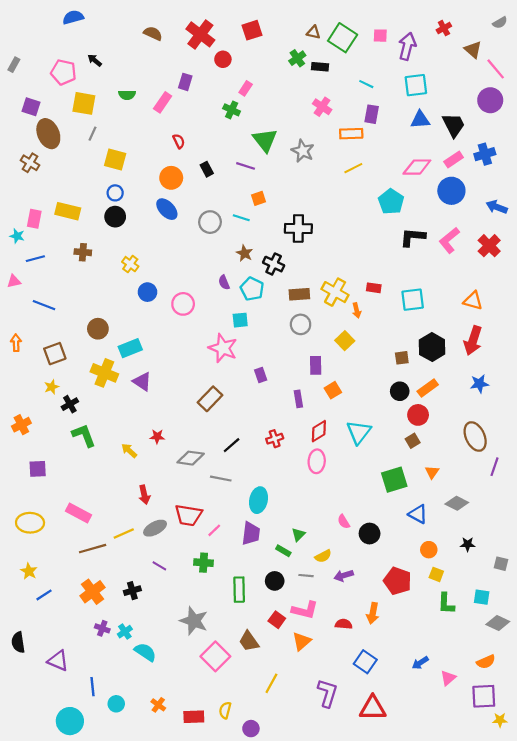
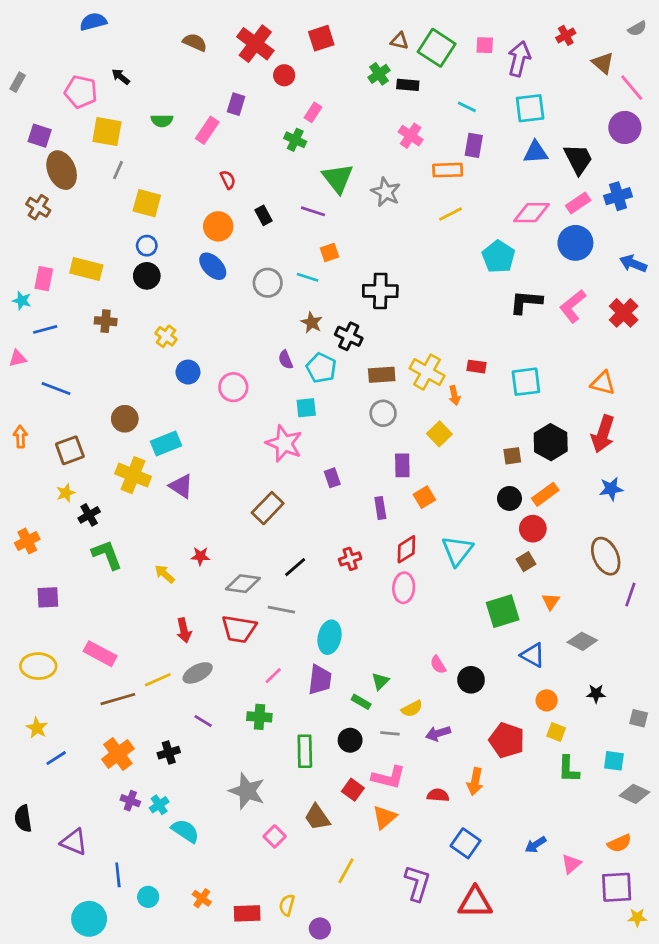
red trapezoid: (188, 515) -> (239, 629), moved
pink square: (215, 656) -> (275, 836), size x0.6

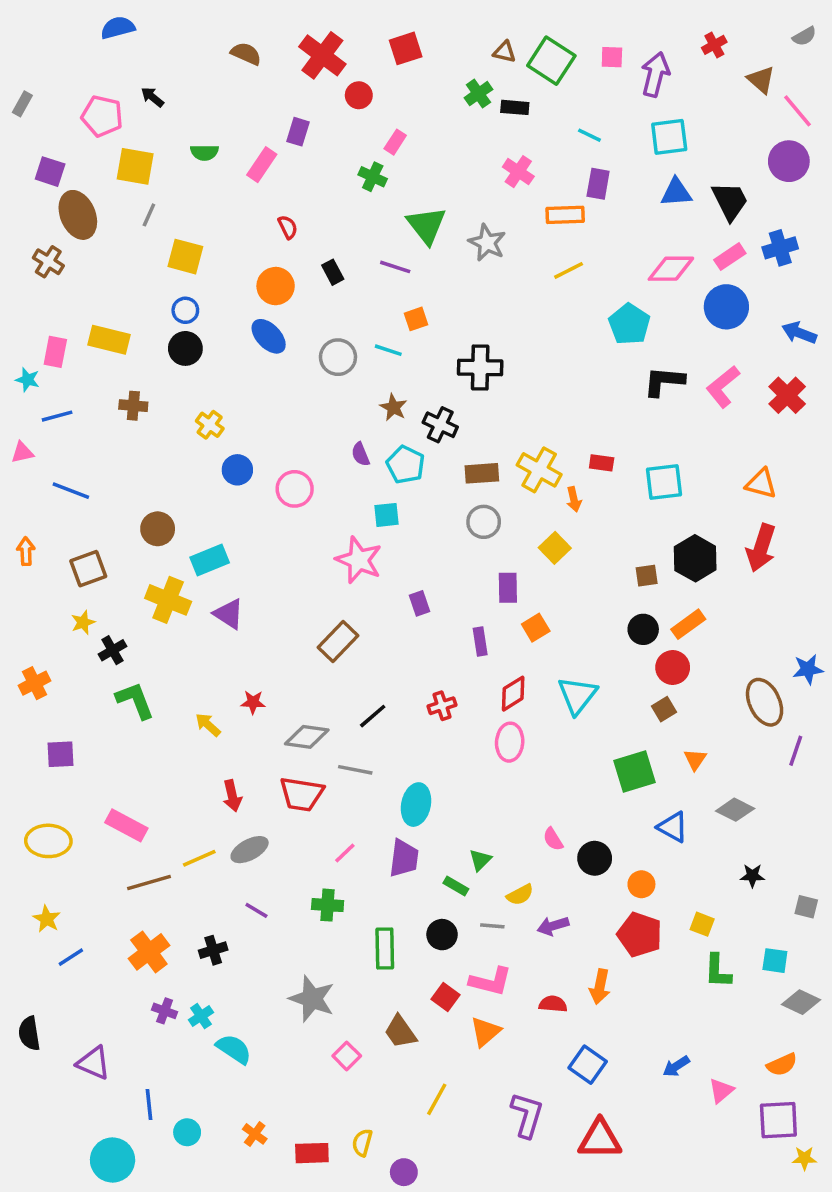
blue star: (611, 489) -> (808, 669), moved
orange circle: (547, 700) -> (641, 884), moved

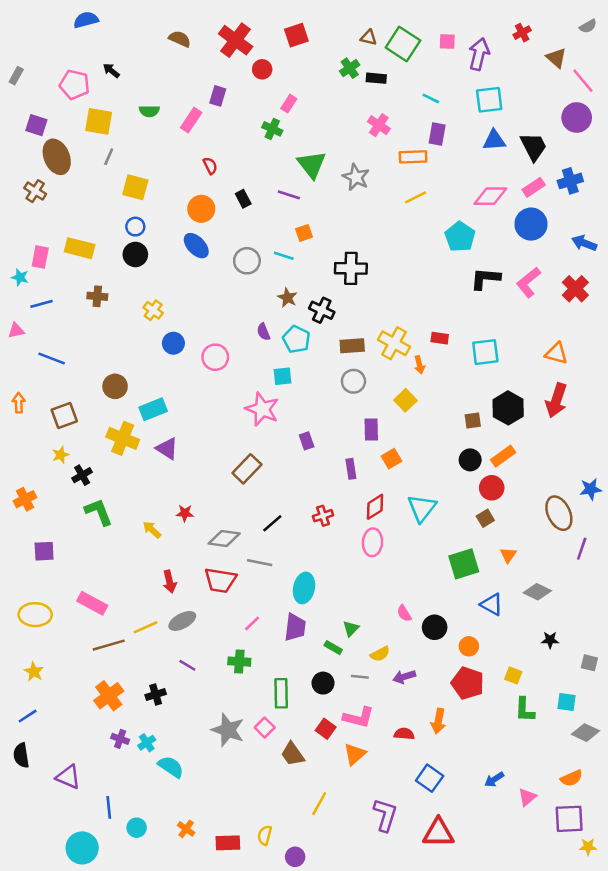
blue line: (71, 957) -> (28, 716), moved
pink square: (347, 1056) -> (265, 727), moved

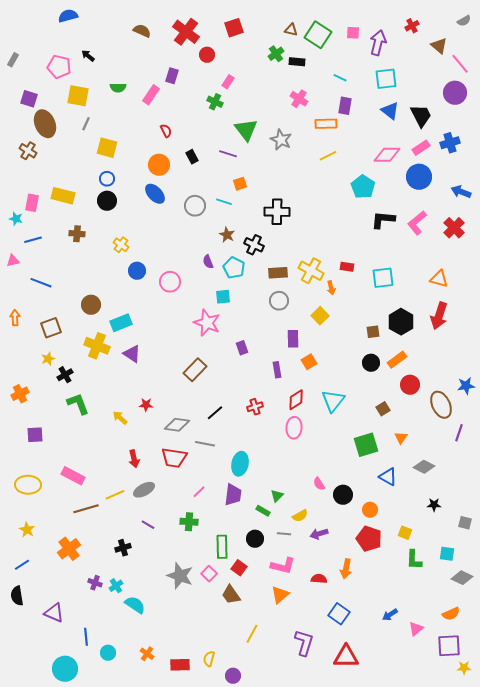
blue triangle: (494, 140) -> (390, 111), turned 42
red circle: (492, 488) -> (410, 385), moved
orange cross: (109, 696) -> (69, 549), moved
red square: (326, 729) -> (239, 568), moved

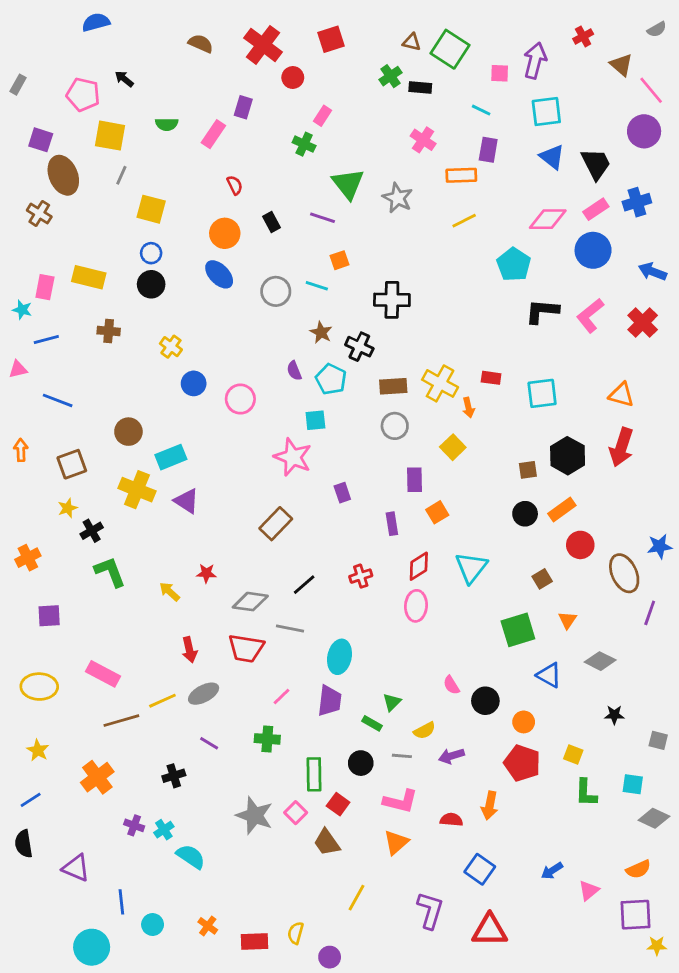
pink square: (353, 33) -> (500, 73), moved

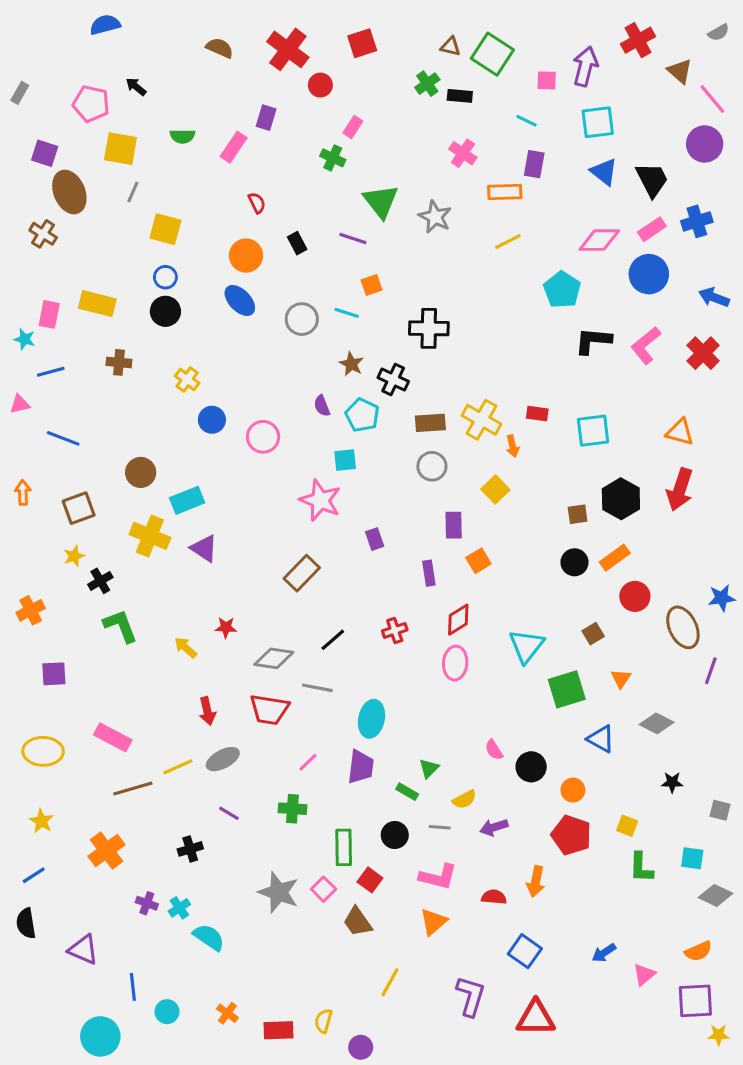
red cross: (583, 36) -> (638, 40), size x1.5
cyan triangle: (471, 568) -> (526, 646), moved

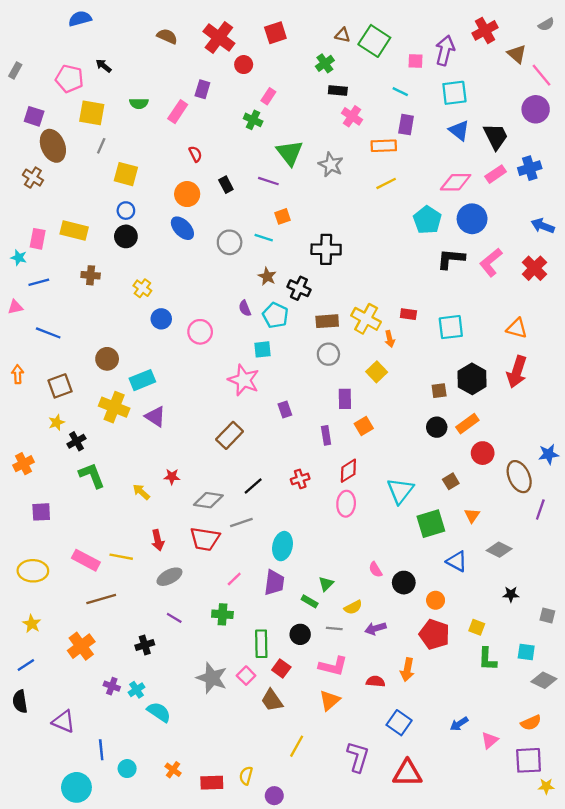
black rectangle: (460, 96) -> (338, 90), moved
blue circle: (649, 274) -> (472, 219), moved
gray line: (317, 688) -> (241, 523), turned -30
yellow line: (178, 767) -> (121, 557), moved, turned 35

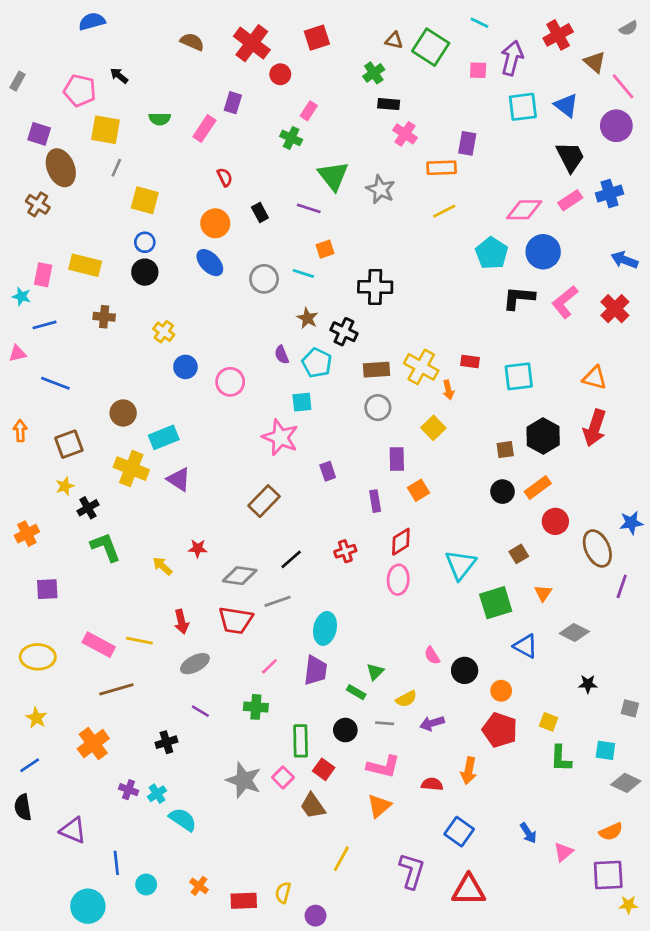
cyan line: (400, 92) -> (479, 23), moved
blue triangle: (459, 130) -> (566, 105), moved
blue arrow: (459, 724) -> (528, 833), turned -90

